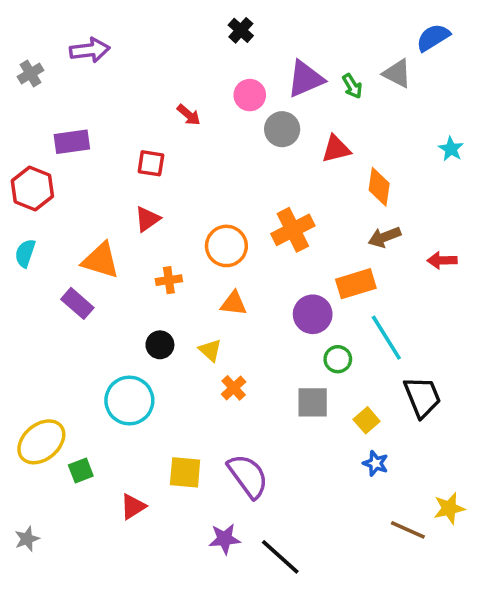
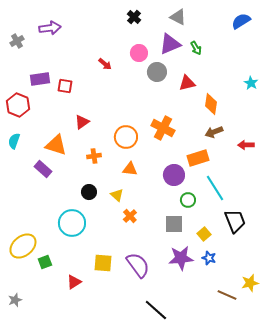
gray triangle: (397, 73) -> (178, 17), moved
red square: (151, 163) -> (65, 86), moved
orange cross: (293, 230) -> (163, 128), turned -35
purple star: (225, 539) -> (181, 258), moved, size x1.4

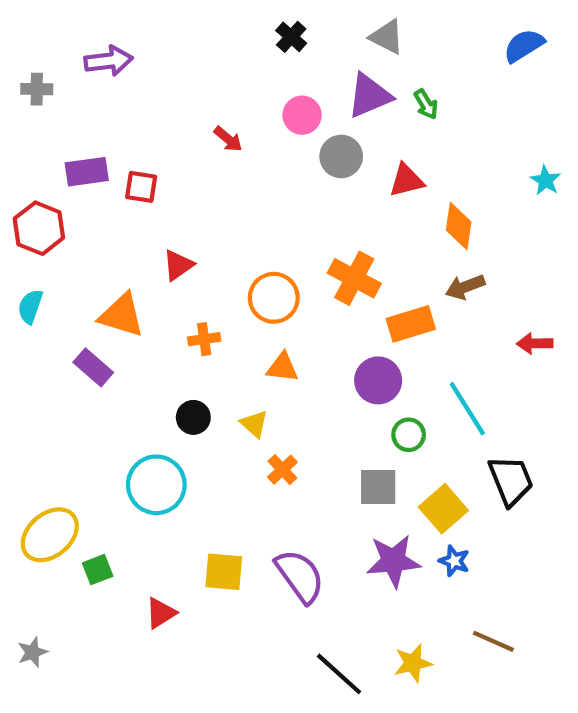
gray cross: (17, 41) -> (37, 89), turned 32
red arrow: (246, 145) -> (535, 343), moved
orange rectangle: (198, 158) -> (411, 324), moved
yellow square: (204, 234) -> (443, 509), size x1.5
yellow star: (250, 283) -> (413, 663), moved

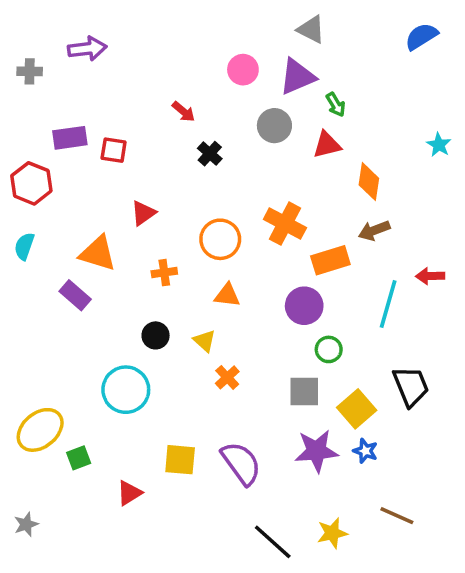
black cross: (291, 37) -> (210, 154), moved
green arrow: (426, 104) -> (336, 105), moved
pink circle: (302, 115) -> (243, 70), moved
cyan line: (467, 409) -> (388, 304), moved, turned 48

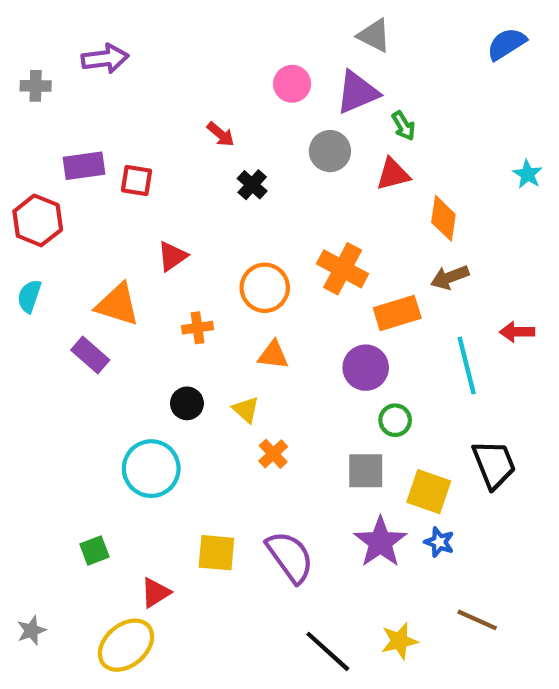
cyan line: (388, 304) -> (467, 366), turned -30
yellow square: (357, 409) -> (429, 492), turned -30
yellow ellipse: (40, 430) -> (126, 645), moved
purple star: (316, 451) -> (380, 542), turned -30

